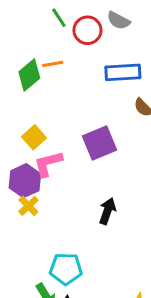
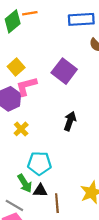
purple square: (100, 143) -> (64, 71), turned -30
yellow cross: (28, 206) -> (21, 129), moved

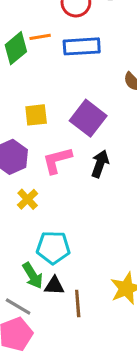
blue rectangle: (81, 19) -> (82, 46), moved
yellow square: (16, 67) -> (36, 115), moved, turned 35
pink L-shape: (26, 86) -> (57, 160), moved
black arrow: (70, 121) -> (100, 164), moved

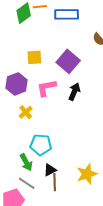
black triangle: (54, 286) -> (50, 170), moved, turned -32
gray line: (18, 307) -> (27, 183), moved

